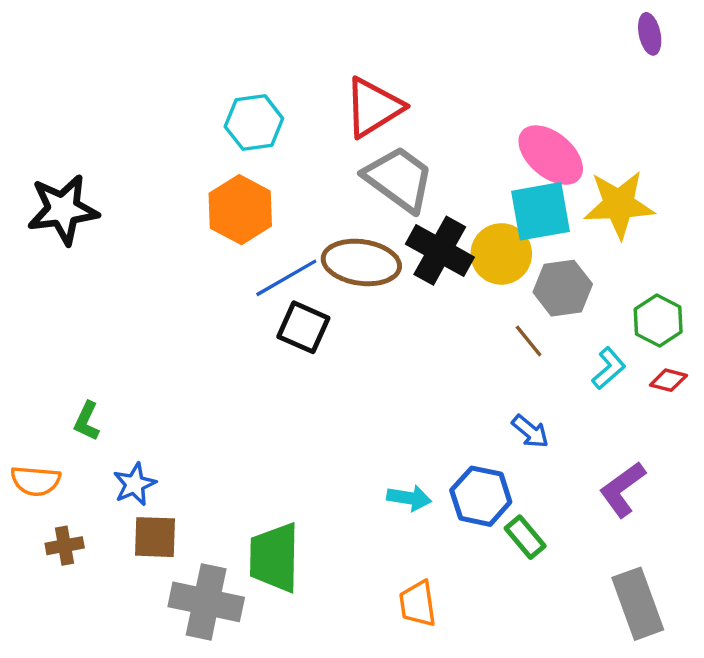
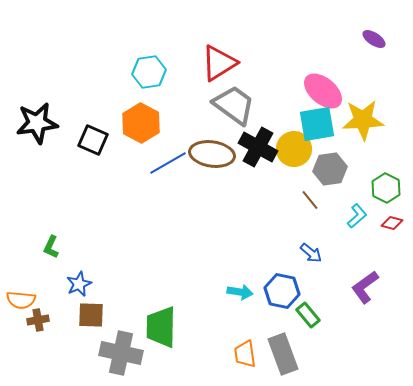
purple ellipse: (650, 34) -> (374, 39), moved, turned -45
black square: (303, 327) -> (93, 140), moved
orange semicircle: (36, 481) -> (21, 300), moved
gray rectangle: (638, 604) -> (283, 354), moved

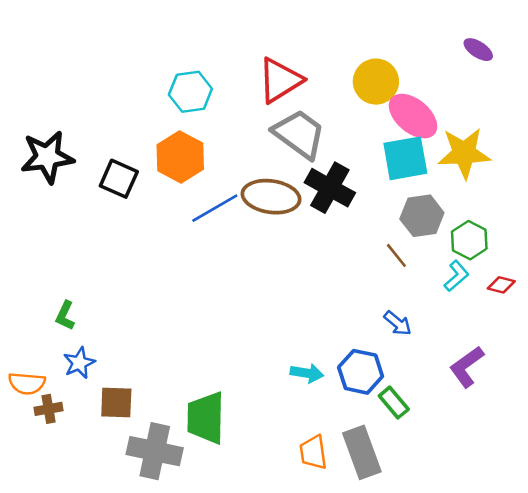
yellow circle: (294, 149) -> (376, 82), moved
green hexagon: (386, 188) -> (469, 240), moved
blue star: (79, 284) -> (79, 363), moved

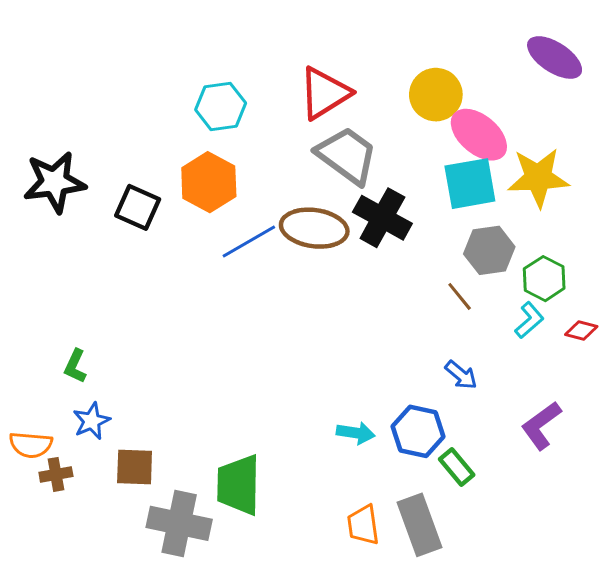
purple ellipse: (478, 50) -> (555, 57), size x1.6

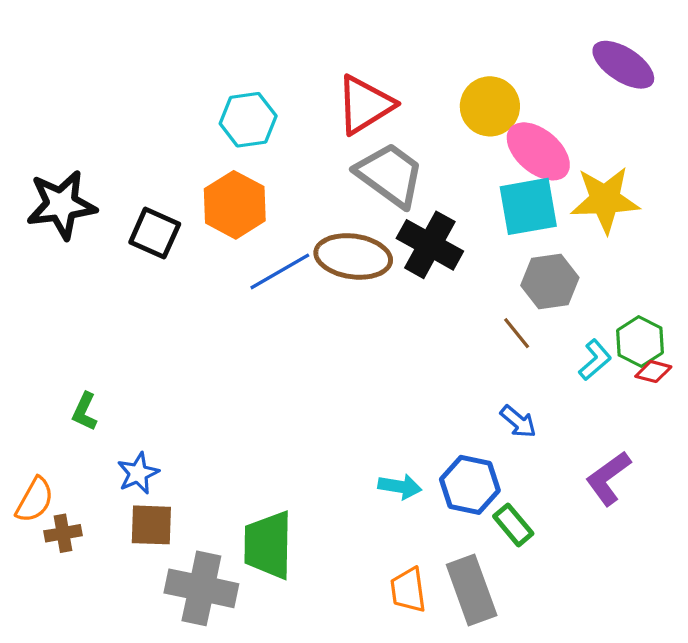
green hexagon: (544, 279) -> (640, 342), moved
blue star: (92, 421) -> (138, 473), moved
orange semicircle: (31, 445) -> (35, 500), turned -66

